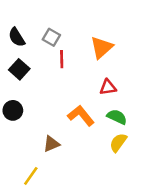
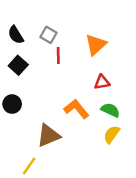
brown triangle: (51, 144) -> (49, 136), size x1.5

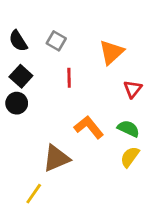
red line: (58, 55) -> (69, 78), moved
red triangle: (102, 82) -> (133, 89), moved, turned -42
black circle: (12, 104) -> (17, 103), moved

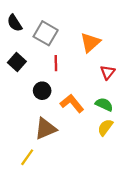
black semicircle: (18, 41) -> (15, 23), moved
gray square: (56, 41) -> (46, 33), size x1.5
black circle: (17, 103) -> (42, 91), moved

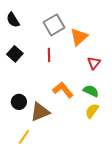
gray square: (46, 33) -> (54, 25), moved, turned 30
black circle: (42, 91) -> (19, 102), moved

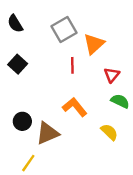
red line: (49, 55) -> (72, 65), moved
green semicircle: (91, 91) -> (120, 101), moved
yellow semicircle: (92, 111) -> (109, 132), turned 98

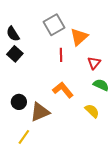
black semicircle: (15, 24) -> (13, 34), moved

